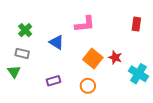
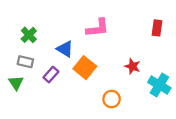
orange square: (93, 58) -> (85, 68), moved
purple rectangle: (53, 81) -> (51, 75), moved, turned -32
orange circle: (88, 86) -> (112, 99), moved

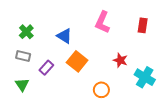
pink L-shape: (98, 28) -> (102, 22), moved, turned 120
blue triangle: (65, 49) -> (64, 36), moved
green triangle: (16, 83) -> (22, 85), moved

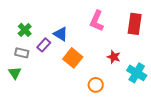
red rectangle: (143, 25) -> (135, 24), size x1.5
purple rectangle: (46, 68) -> (44, 45), moved
green triangle: (22, 85) -> (15, 73), moved

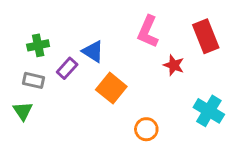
red rectangle: (135, 24) -> (206, 36), turned -30
green cross: (25, 30) -> (38, 45), turned 32
red star: (114, 57) -> (174, 65), moved

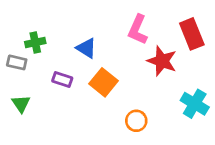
red star: (174, 65) -> (162, 61), size x1.5
purple rectangle: (67, 68) -> (62, 80), moved, turned 66
gray rectangle: (34, 80) -> (17, 62), moved

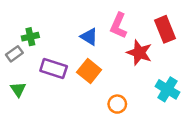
blue triangle: (86, 48) -> (89, 37), moved
gray rectangle: (17, 62) -> (14, 54), turned -49
purple rectangle: (62, 80) -> (54, 69), size x1.5

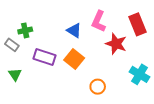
gray rectangle: (14, 54) -> (12, 45), turned 72

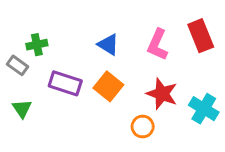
pink L-shape: (99, 21) -> (158, 45), moved
red star: (116, 44) -> (162, 94), moved

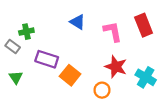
blue triangle: (108, 45) -> (78, 22), moved
pink L-shape: (158, 45) -> (113, 32), turned 145
orange square: (108, 86) -> (70, 75), moved

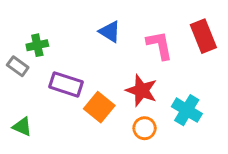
red star: (116, 67) -> (142, 90), moved
green triangle: (16, 77) -> (22, 127), moved, turned -32
cyan cross: (146, 77) -> (187, 110), moved

